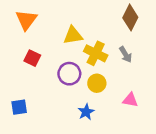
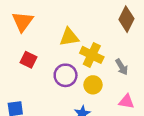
gray arrow: (126, 55) -> (122, 67), moved

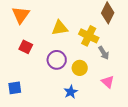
yellow cross: (92, 55) -> (89, 36), moved
pink triangle: (126, 102) -> (108, 82), turned 32

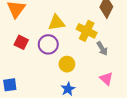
purple circle: (57, 60) -> (48, 44), moved
yellow circle: (80, 68) -> (67, 64), moved

